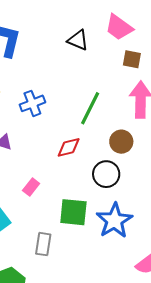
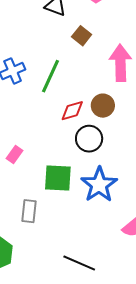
brown square: (132, 59) -> (82, 36), moved, turned 30
green line: (90, 108) -> (51, 76), moved
red diamond: (69, 147) -> (72, 111), moved

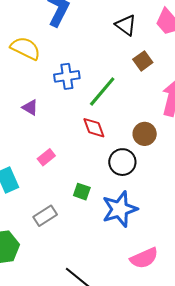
red diamond: (72, 111) -> (94, 128), moved, turned 70
green square: (58, 178) -> (82, 192), size x0.6
gray rectangle: (29, 211) -> (45, 216), turned 35

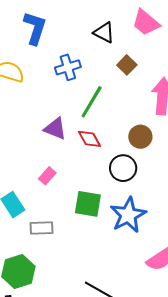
blue cross: (67, 76) -> (68, 67), moved
purple triangle: (30, 107) -> (55, 129), moved, size x1.4
green square: (82, 192) -> (88, 204), size x1.6
gray rectangle: (45, 216) -> (41, 228), moved, turned 40

